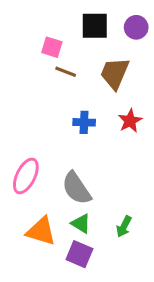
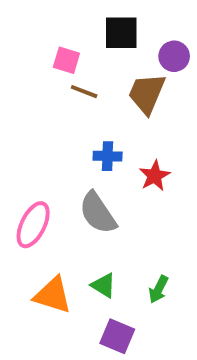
purple circle: (136, 27) -> (174, 56), moved
red star: (130, 121) -> (155, 176), moved
gray semicircle: (76, 188) -> (98, 213), moved
purple square: (79, 254) -> (117, 336), moved

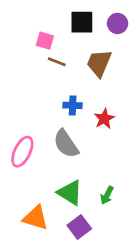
purple circle: (174, 56) -> (118, 23), moved
green triangle: (104, 285) -> (70, 193), size x1.5
orange triangle: (53, 295) -> (36, 218), moved
purple square: (117, 336) -> (79, 227), turned 30

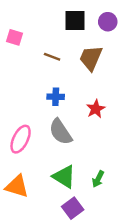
pink square: (45, 41) -> (15, 37), moved
blue cross: (73, 105) -> (56, 97), moved
orange triangle: (36, 218) -> (17, 186), moved

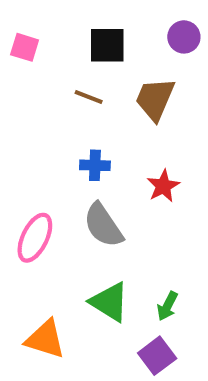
black square: (75, 20) -> (107, 45), moved
pink square: (15, 37) -> (25, 47), moved
orange triangle: (17, 186) -> (45, 339), moved
purple square: (73, 208) -> (157, 356), moved

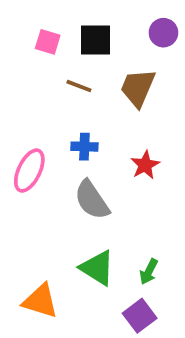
pink square: (25, 47) -> (48, 42), moved
pink ellipse: (35, 238) -> (29, 171), moved

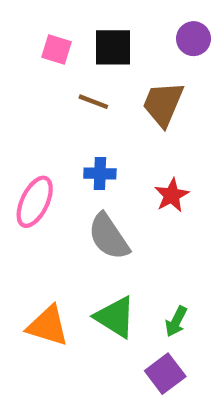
orange triangle: (40, 301) -> (48, 326), moved

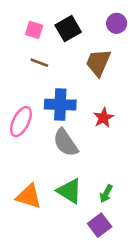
black square: (113, 47) -> (68, 29), turned -30
brown line: (93, 102) -> (39, 63), moved
blue cross: (100, 174) -> (60, 105), size x1.6

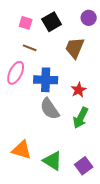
pink ellipse: (21, 122) -> (16, 73), moved
green triangle: (69, 191) -> (53, 161), moved
green arrow: (106, 194) -> (81, 118), moved, size x1.5
purple square: (100, 225) -> (84, 166), moved

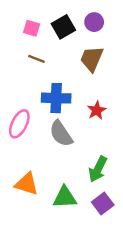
purple circle: (89, 18) -> (94, 22), moved
pink ellipse: (16, 73) -> (19, 124), moved
green arrow: (81, 118) -> (98, 169), moved
green triangle: (53, 161) -> (65, 197), turned -35

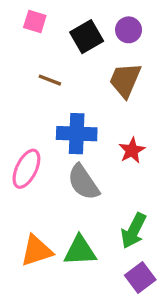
pink square: (32, 28) -> (35, 21), moved
orange triangle: (27, 184) -> (36, 251), turned -35
green triangle: (65, 197) -> (80, 251), moved

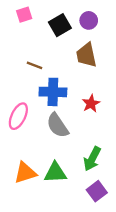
pink square: (35, 21) -> (24, 15), turned -35
brown line: (50, 80) -> (34, 65), moved
brown trapezoid: (125, 80) -> (86, 55), turned -35

